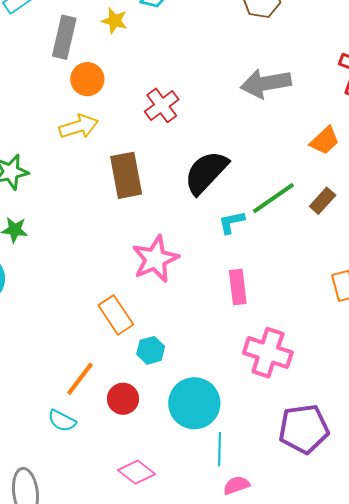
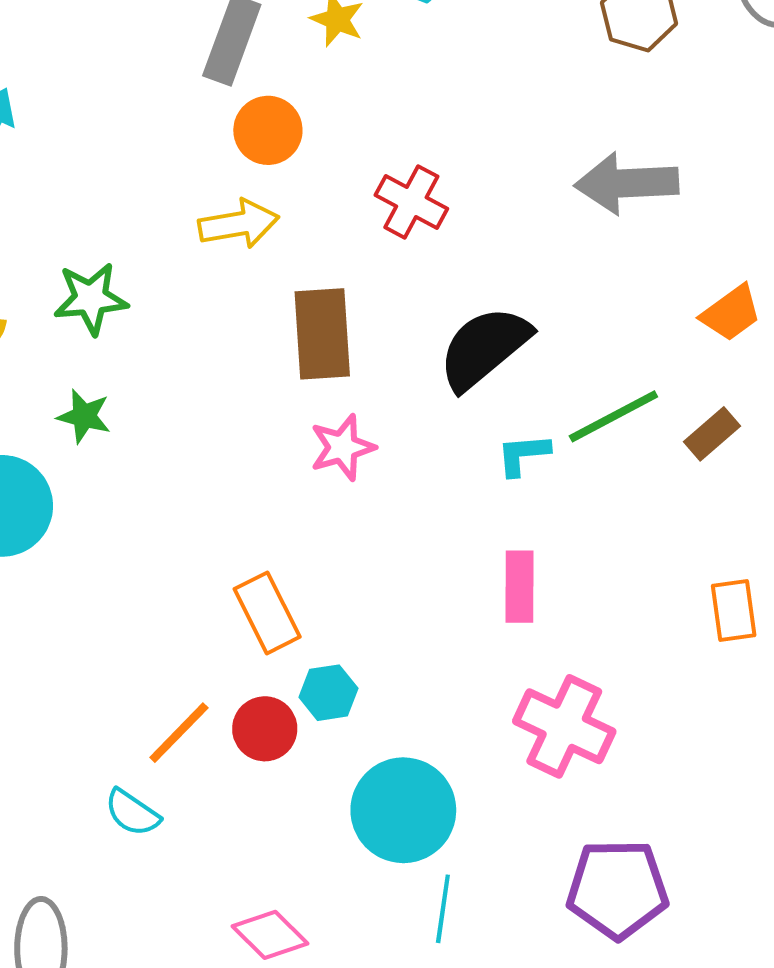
red cross: (162, 105) -> (411, 202), turned -32
pink star: (155, 259) -> (342, 447), moved, size x0.7
red circle: (123, 399) -> (265, 729), moved

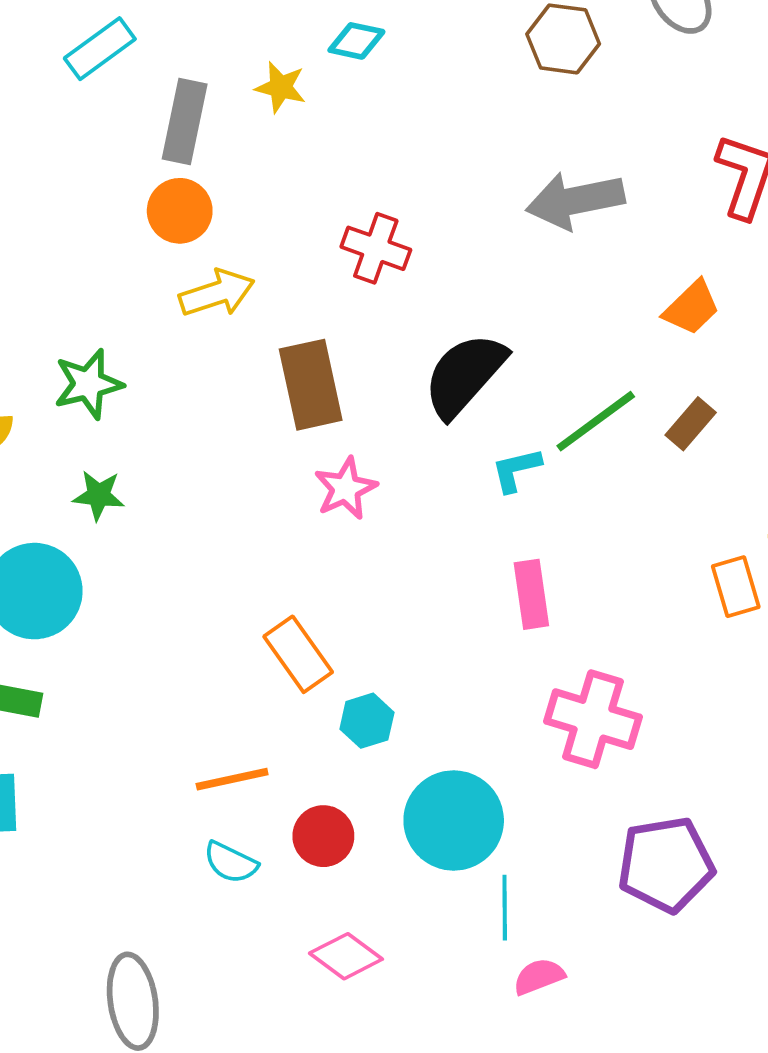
orange circle: (268, 130) -> (180, 211), moved
red circle: (265, 729) -> (323, 836), moved
orange line: (179, 733) -> (232, 779), turned 42
cyan semicircle: (132, 813) -> (231, 862), moved

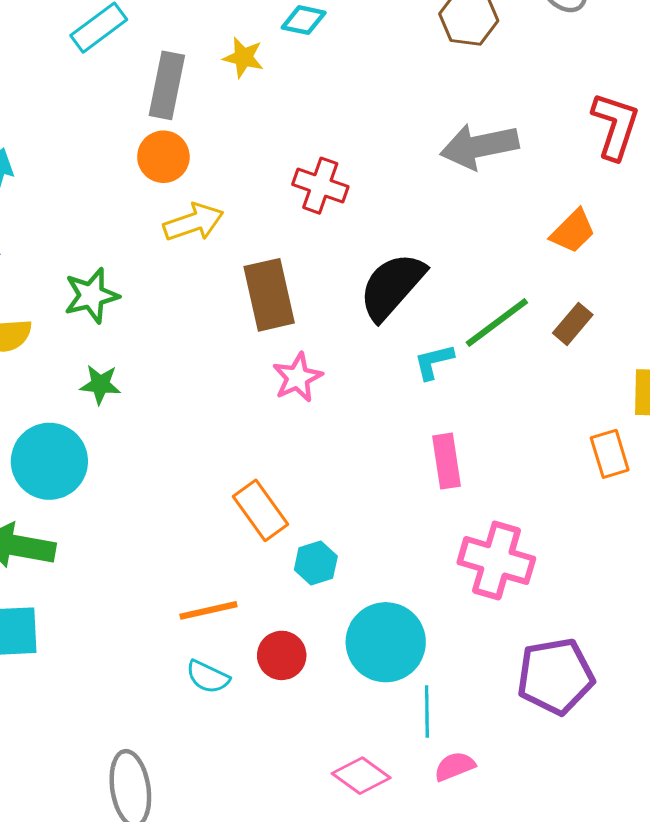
pink diamond: (346, 956) -> (361, 776), moved

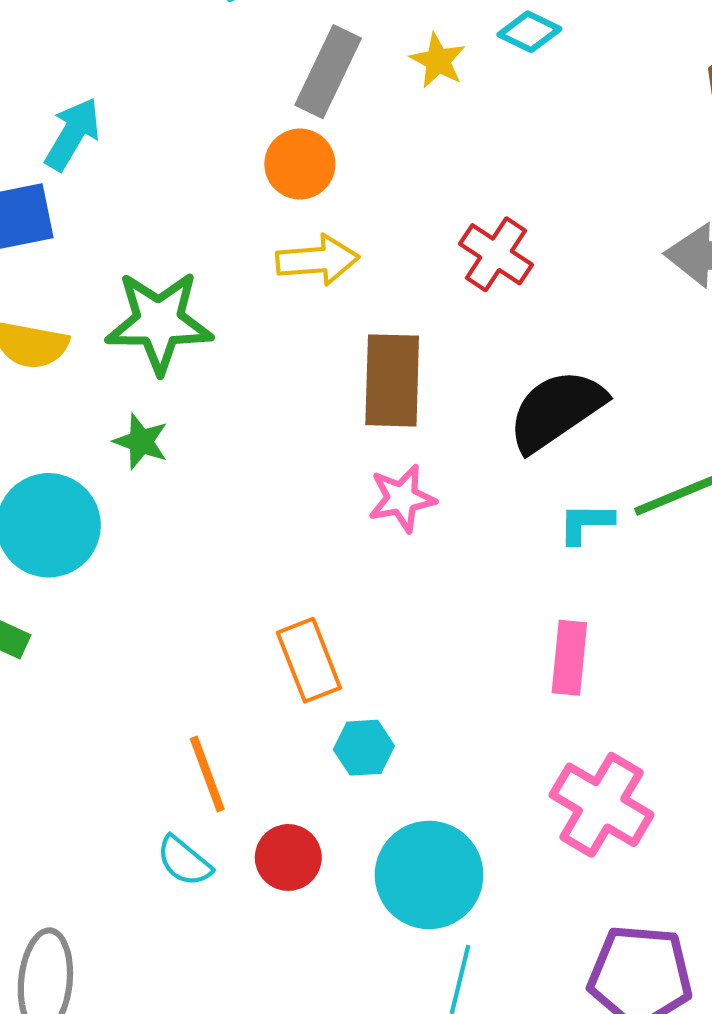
green star: (91, 296) -> (159, 322), size x1.4
orange line: (208, 610) -> (207, 774), turned 68

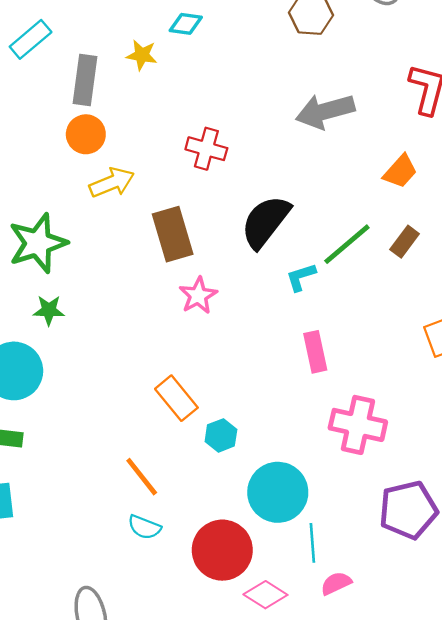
red circle: (288, 857) -> (222, 550), moved, size x1.6

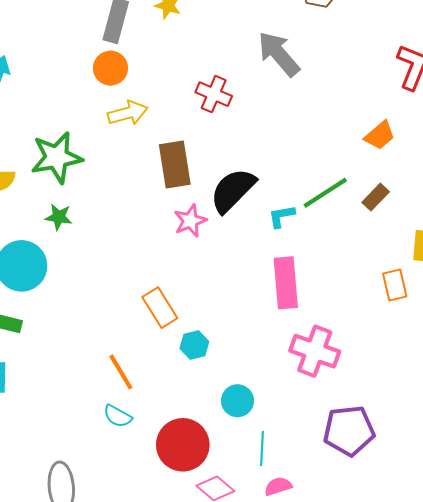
gray arrow: (325, 111) -> (279, 54), moved, turned 57
black semicircle: (266, 222) -> (233, 190), moved
pink rectangle: (315, 352) -> (286, 283), size x1.4
cyan circle: (278, 492) -> (237, 401), size x0.6

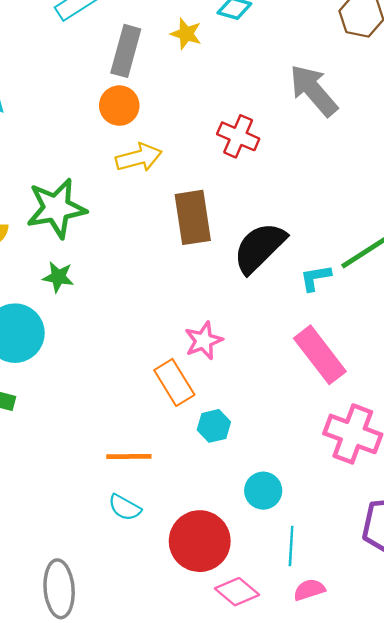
pink star: (190, 221) -> (204, 341), moved
pink rectangle: (286, 283) -> (320, 355), turned -33
orange line: (121, 372) -> (129, 456), turned -60

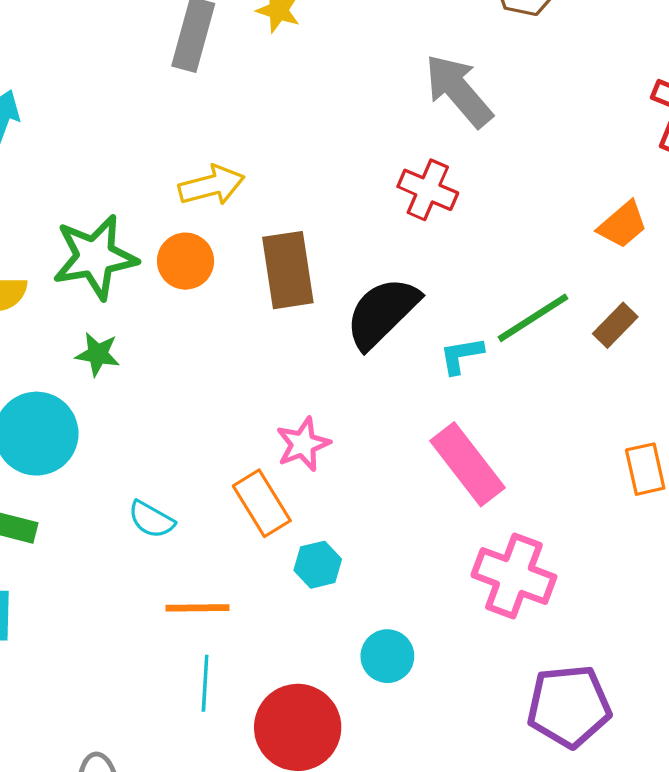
orange circle: (119, 106) -> (186, 261), moved
red cross: (238, 136) -> (428, 190), moved
cyan semicircle: (125, 507) -> (151, 520), moved
cyan line: (291, 546) -> (205, 683), moved

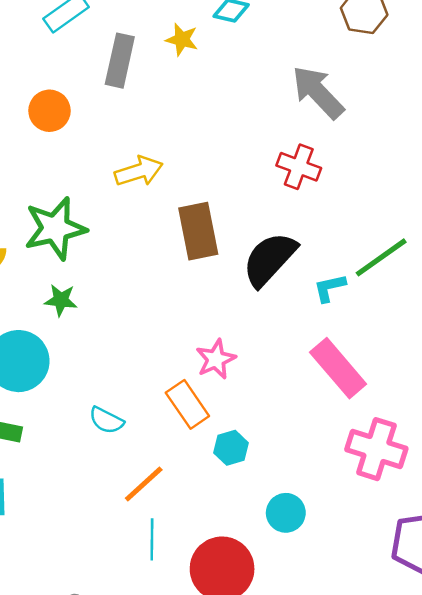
orange circle: (186, 261) -> (49, 111), moved
orange line: (198, 608) -> (144, 484), turned -39

